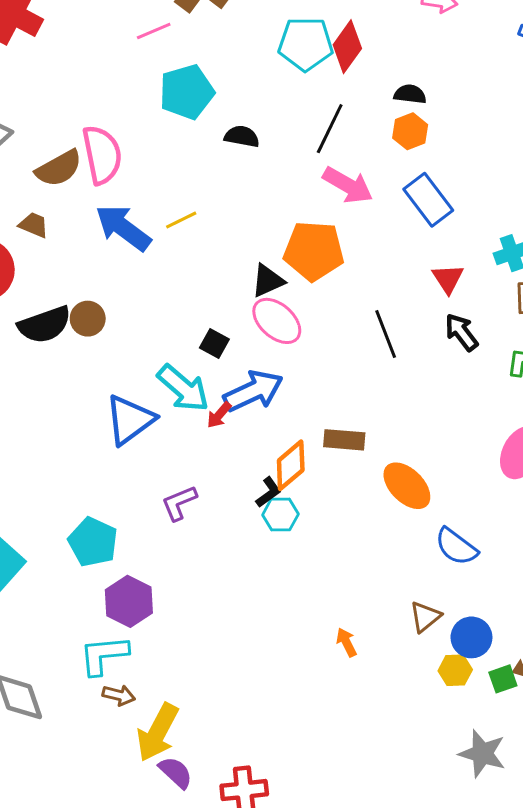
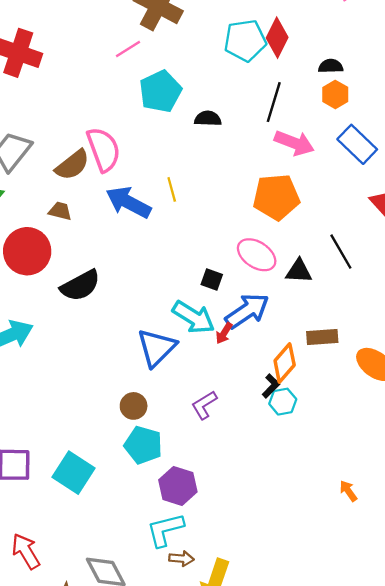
yellow line: (181, 220) -> (172, 189), turned -70
black triangle: (268, 281) -> (299, 271), moved, turned 36
brown circle: (88, 319) -> (134, 406), moved

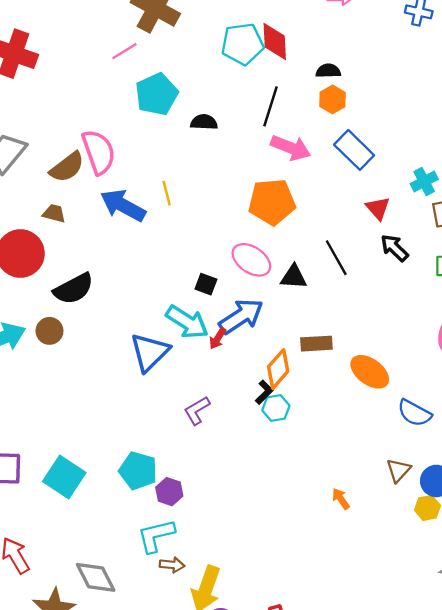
red diamond: (277, 38) -> (275, 41), turned -30
brown circle: (134, 406) -> (49, 331), moved
cyan pentagon: (143, 445) -> (138, 471), moved
purple hexagon: (178, 486) -> (169, 492), size x0.7

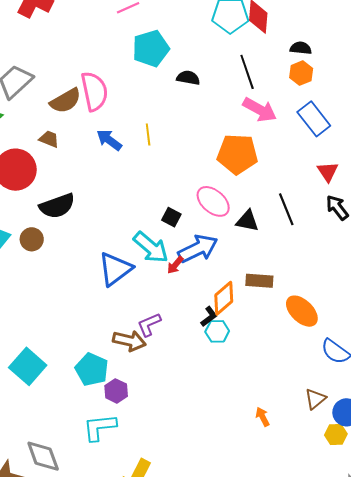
black line: (270, 106) -> (247, 72), turned -44
blue arrow: (123, 205) -> (109, 140), size x0.7
brown arrow: (172, 565) -> (129, 341), moved, size x1.5

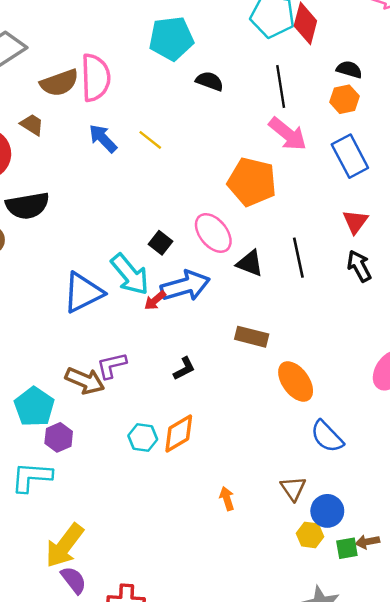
yellow line: (148, 134) -> (150, 140), turned -55
orange diamond: (224, 298) -> (179, 433), moved
cyan hexagon: (217, 331) -> (143, 437), moved
brown triangle: (315, 399) -> (293, 488), turned -35

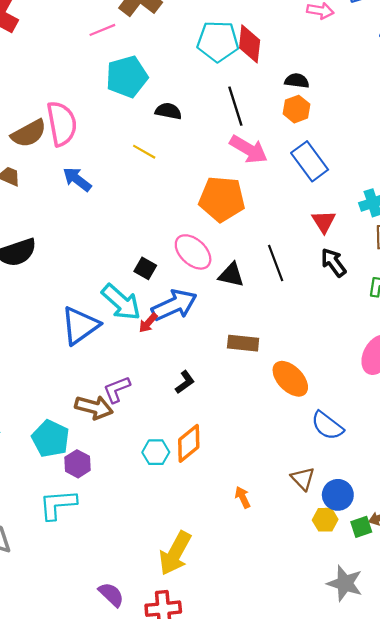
yellow line: (150, 140) -> (144, 152), moved
yellow arrow: (64, 546) -> (175, 553), moved

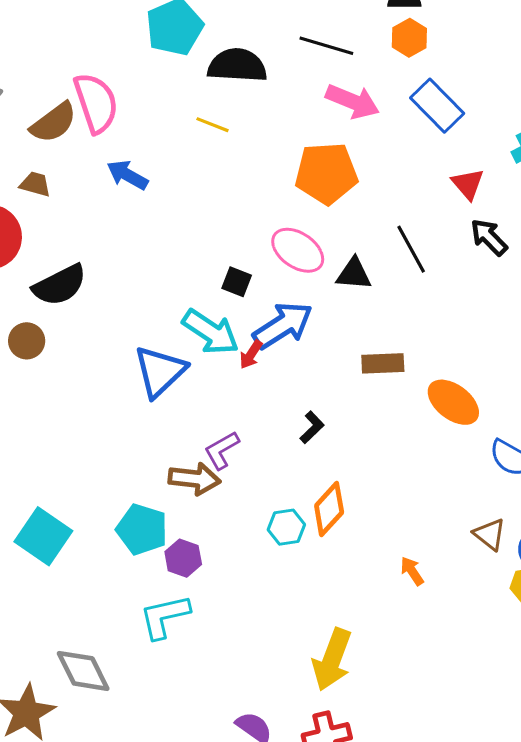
black line: (235, 106) -> (326, 46), turned -48
black semicircle: (168, 111) -> (237, 65), size x1.6

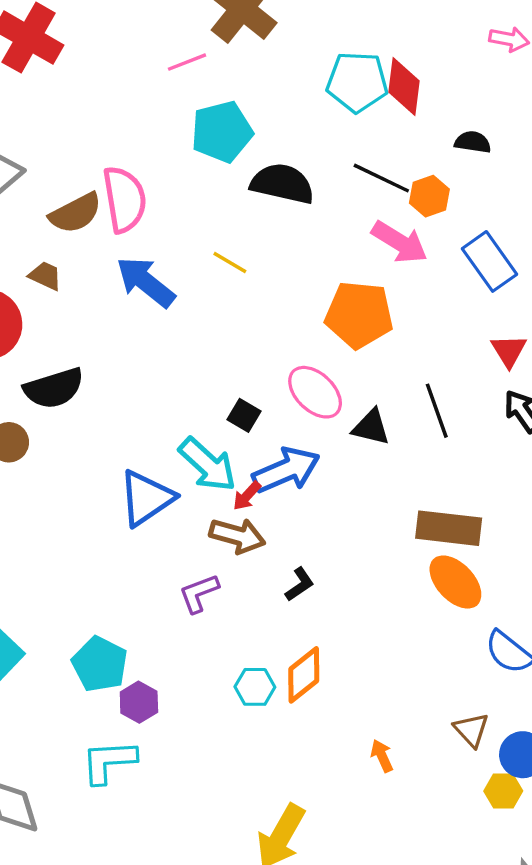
orange hexagon: (409, 38) -> (429, 196), moved
yellow line: (212, 125) -> (230, 263), moved
blue arrow: (127, 175) -> (146, 282), size x1.4
brown rectangle: (383, 363) -> (449, 528), moved, size x1.4
brown arrow: (194, 479) -> (237, 536), moved

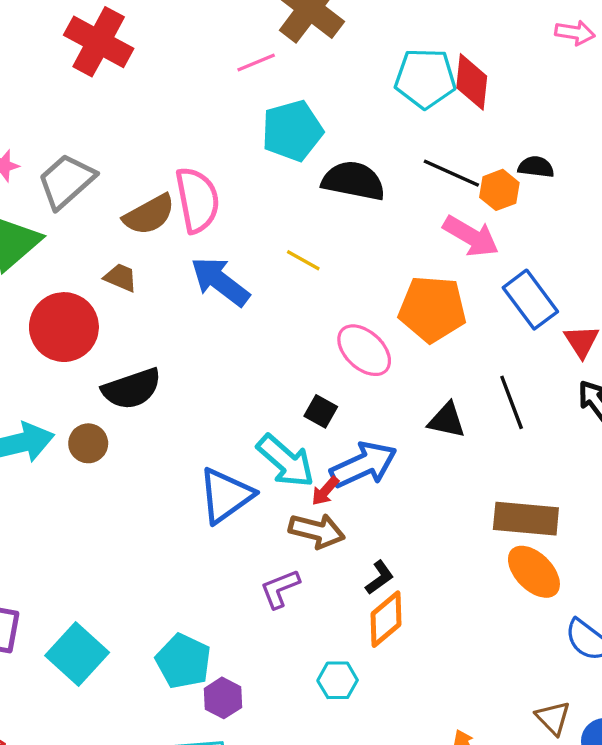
black semicircle: (473, 142) -> (536, 167), moved
blue rectangle: (490, 261) -> (530, 300), moved
pink ellipse: (315, 392) -> (364, 350), moved
orange diamond: (304, 675) -> (386, 619), moved

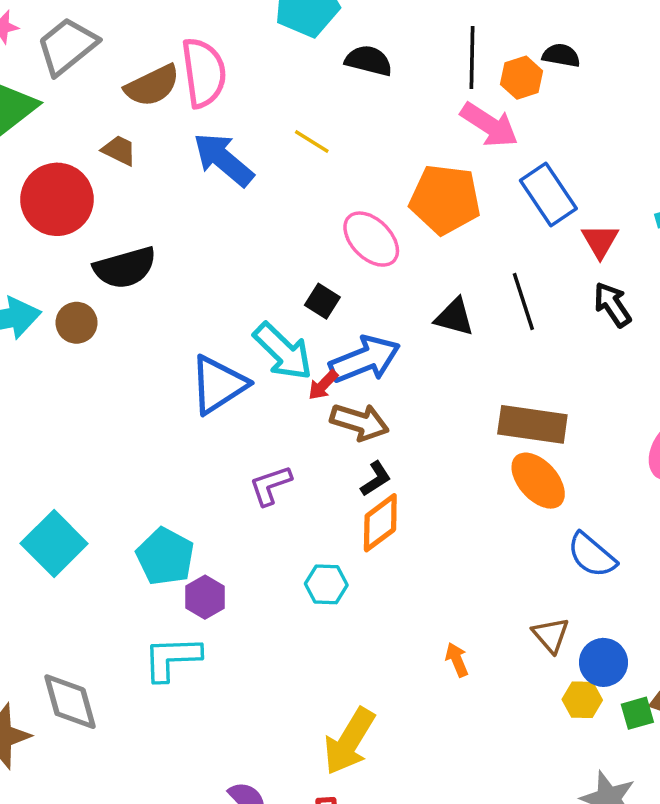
black line: (451, 173) -> (472, 58), turned 64
black semicircle: (353, 181) -> (369, 61), size x0.7
brown arrow: (317, 531) -> (360, 422), moved

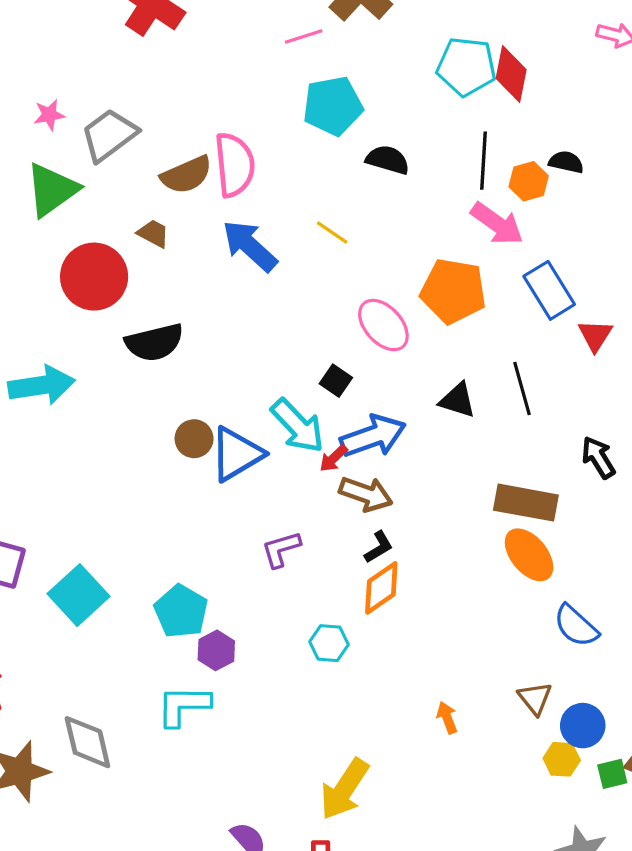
black arrow: (612, 305) -> (598, 457), moved
brown circle: (77, 323) -> (194, 439), moved

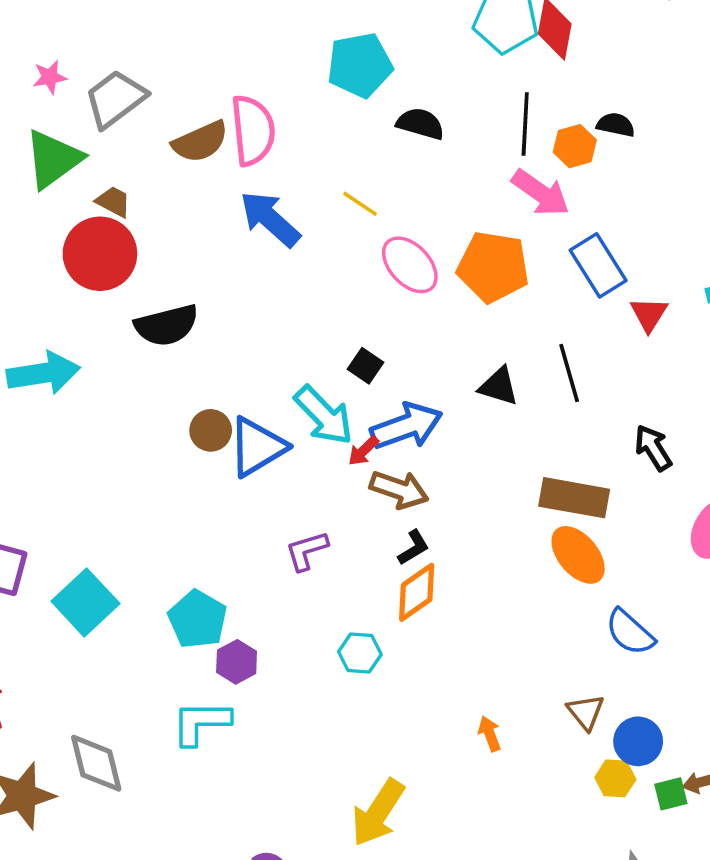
brown trapezoid: (153, 233) -> (113, 202), moved
pink ellipse: (383, 325) -> (410, 265), moved

